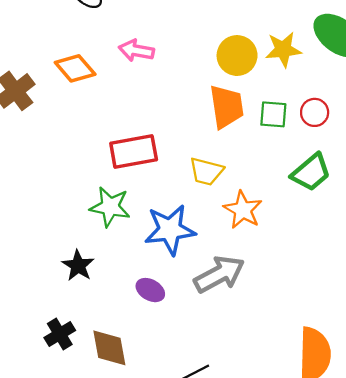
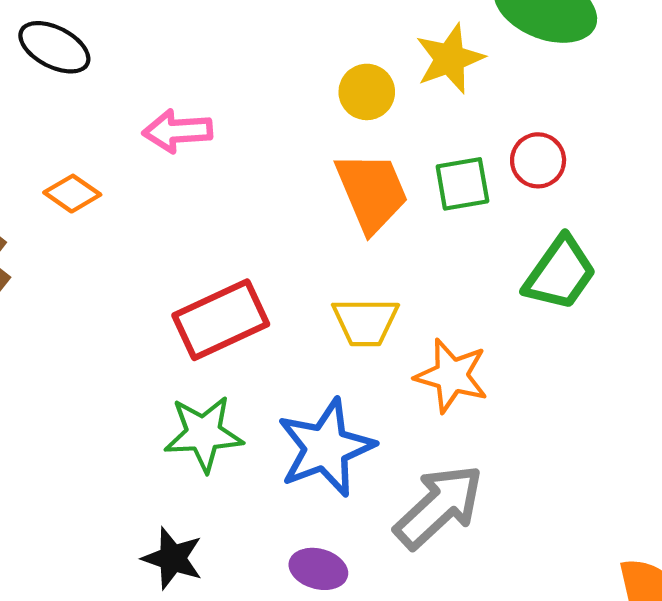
yellow circle: (237, 56) -> (367, 92), size x0.7
orange diamond: (75, 68) -> (72, 194), size x0.7

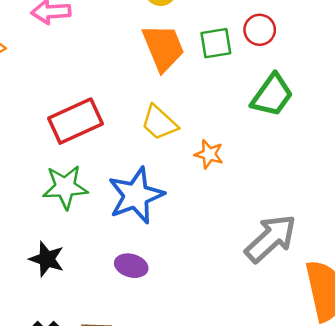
yellow trapezoid: (365, 322) -> (159, 123), turned 42
orange star: (452, 376) -> (209, 154), size x0.7
gray arrow: (439, 506) -> (271, 238), moved

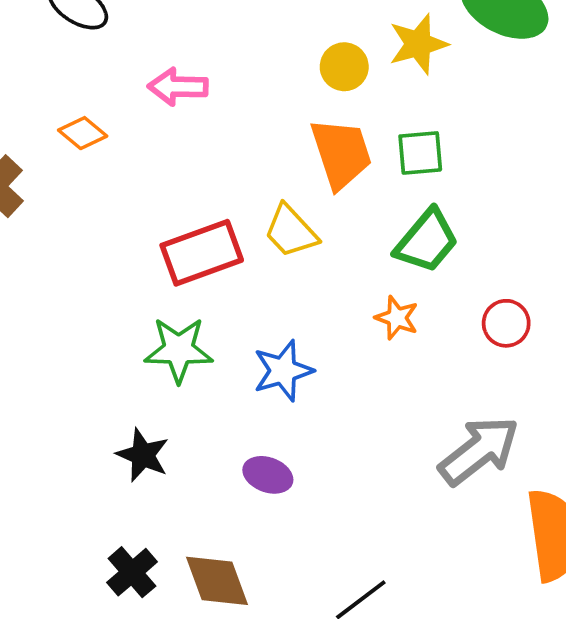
red circle: (260, 30) -> (506, 323), moved
green trapezoid: (272, 95) -> (427, 241), moved
yellow trapezoid: (159, 123) -> (291, 231), moved
blue star: (136, 195) -> (283, 371), size x0.7

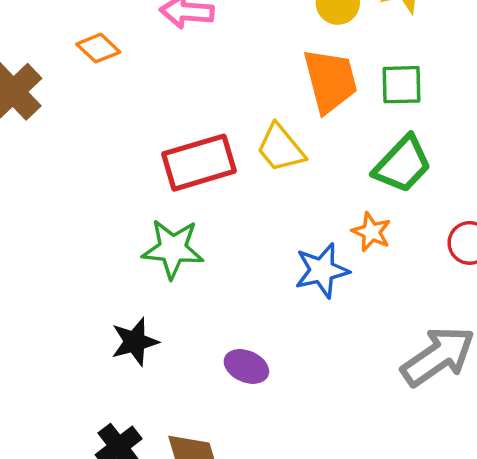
blue star: (283, 371) -> (322, 270), moved
black star: (143, 455) -> (135, 342), turned 30

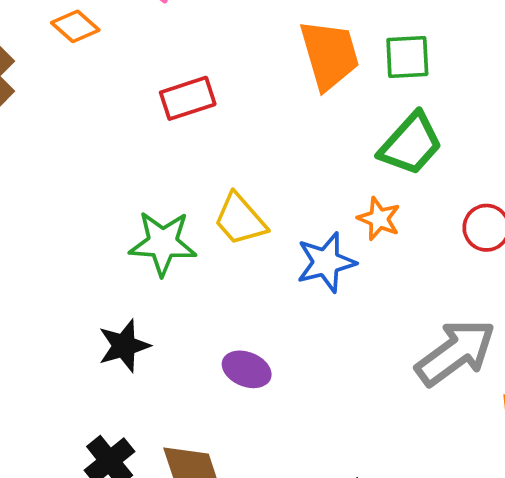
yellow trapezoid: (281, 148) -> (240, 219), moved
red rectangle: (199, 163) -> (188, 98), moved, size x0.7

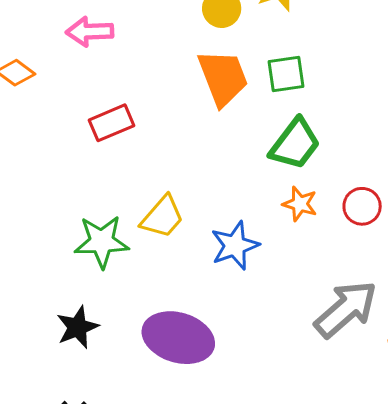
yellow trapezoid: (240, 219) -> (162, 217), turned -93
orange star: (379, 219) -> (300, 204), moved
purple ellipse: (247, 369) -> (178, 338), size x1.8

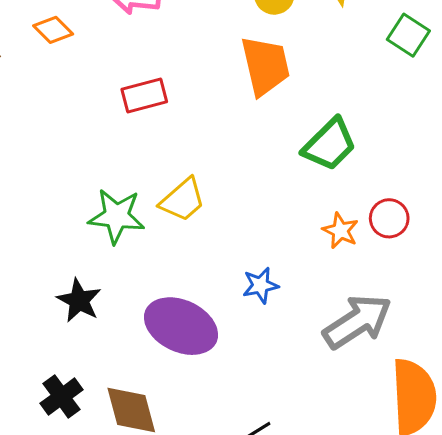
green square: (286, 74) -> (408, 35), moved, turned 33
orange star: (300, 204) -> (340, 231), moved
blue star: (235, 246) -> (260, 285), moved, size x0.7
black star: (78, 327) -> (79, 301), turned -30

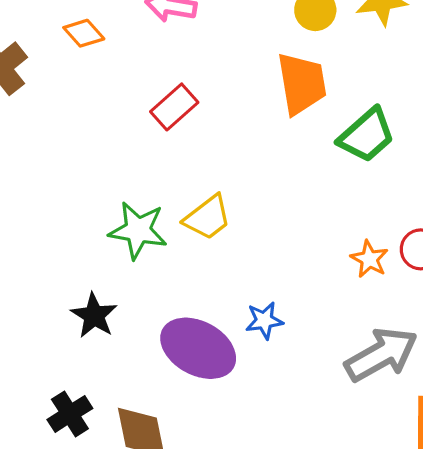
red rectangle: (144, 96) -> (174, 107), turned -30
green trapezoid: (330, 144) -> (367, 135), moved
blue star: (260, 285) -> (264, 320), moved

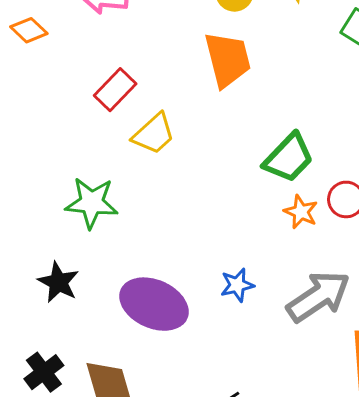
green trapezoid: (367, 135) -> (289, 158), moved
yellow trapezoid: (208, 217) -> (154, 134), moved
blue star: (264, 320) -> (237, 285), moved

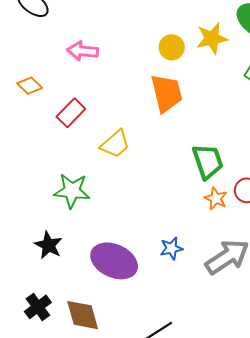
orange diamond: (29, 30) -> (30, 86), moved
red rectangle: (115, 90) -> (71, 113), moved
green trapezoid: (289, 158) -> (208, 161), turned -63

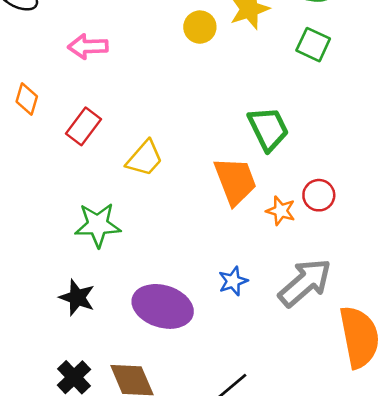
orange diamond: (30, 86) -> (27, 99), turned 70
orange trapezoid: (166, 93) -> (235, 181), moved
green trapezoid: (208, 161) -> (268, 129), moved

